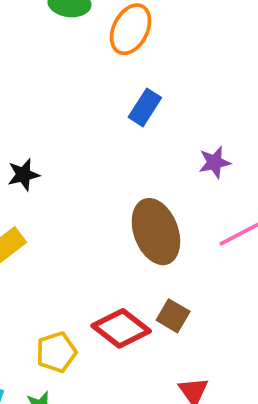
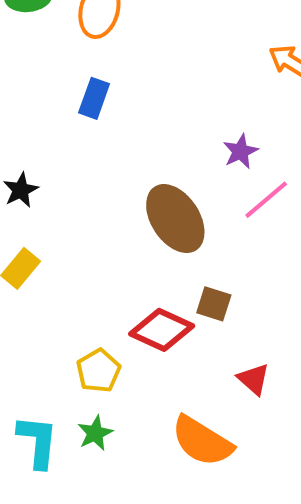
blue rectangle: (145, 107) -> (94, 98), moved
purple star: (215, 162) -> (240, 151), moved

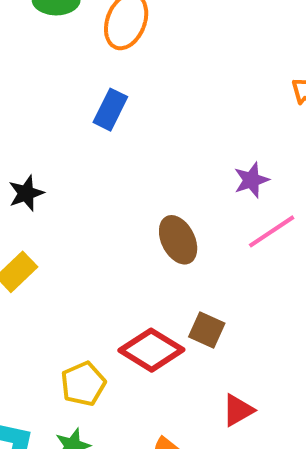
brown ellipse: (175, 219) -> (178, 240), size x0.7
red triangle: (254, 379) -> (238, 410), turned 42

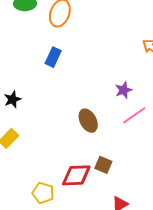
red diamond: (151, 350) -> (76, 175), turned -32
yellow pentagon: (83, 384) -> (43, 193), turned -30

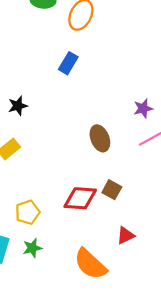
yellow pentagon: (43, 193) -> (28, 212), moved, turned 30

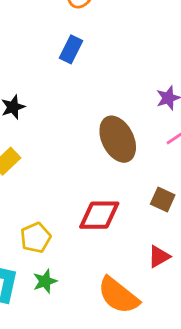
brown ellipse: (100, 138) -> (118, 139), size x1.4
brown square: (112, 190) -> (163, 200), moved

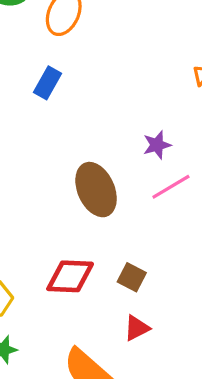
brown square: (163, 200) -> (132, 277), moved

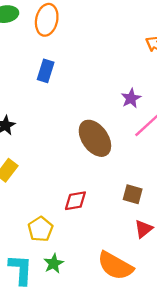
red diamond: (70, 276) -> (75, 201), moved, size x0.7

